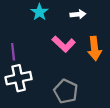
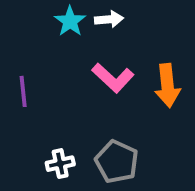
white arrow: (78, 14) -> (109, 19), moved
white cross: (19, 78) -> (60, 164), moved, size x0.6

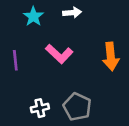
cyan star: (70, 21) -> (33, 16), moved
pink L-shape: (113, 78) -> (59, 54), moved

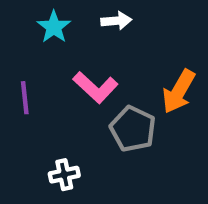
orange arrow: (111, 56) -> (179, 91), turned 36
gray pentagon: (77, 107) -> (133, 129), moved

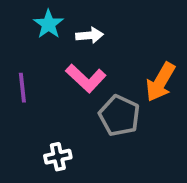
white arrow: (116, 21) -> (90, 35), moved

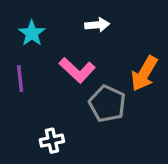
cyan star: (48, 24) -> (32, 33), moved
white arrow: (90, 35) -> (97, 25), moved

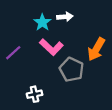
cyan star: (32, 33) -> (42, 22), moved
purple line: (20, 79) -> (13, 53), turned 54

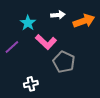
cyan star: (42, 22) -> (28, 23), moved
orange arrow: (96, 49) -> (84, 21), moved, turned -140

